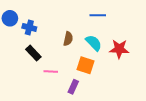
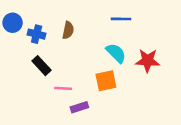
brown semicircle: (68, 39) -> (68, 30), moved
orange square: (85, 65) -> (106, 81), turned -30
purple rectangle: (73, 87) -> (79, 107), moved, turned 48

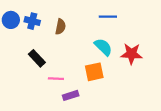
blue cross: (37, 34) -> (32, 21), moved

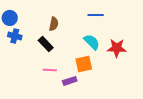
blue cross: (32, 21) -> (15, 36), moved
black rectangle: (37, 58) -> (46, 44), moved
purple rectangle: (71, 95) -> (70, 81), moved

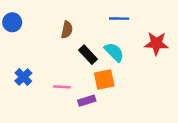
blue cross: (15, 36) -> (23, 77), moved, turned 32
black rectangle: (46, 44) -> (88, 55), moved
red star: (117, 48) -> (156, 43), moved

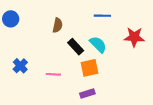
purple rectangle: (87, 101) -> (87, 93), moved

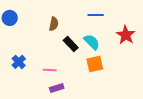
red star: (134, 37) -> (126, 35), turned 30
orange square: (90, 68) -> (95, 64), moved
purple rectangle: (87, 93) -> (57, 88), moved

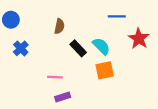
blue line: (96, 15) -> (117, 16), moved
blue cross: (19, 62) -> (21, 48), moved

